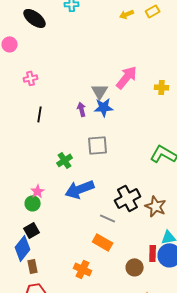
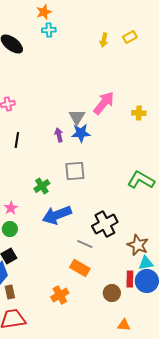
yellow arrow: (127, 14) -> (104, 40), turned -56
pink star: (38, 191) -> (11, 208), moved
brown star: (156, 206) -> (138, 245), moved
orange cross: (83, 269) -> (60, 295), turned 36

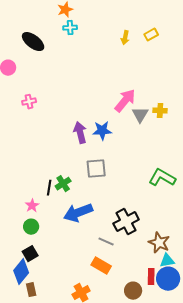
gray triangle: (77, 117) -> (140, 115), moved
purple arrow: (59, 135) -> (80, 133), size x1.5
black line: (17, 140) -> (49, 188), moved

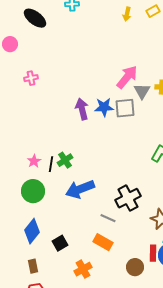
gray square: (96, 169) -> (125, 108), moved
pink star: (32, 206) -> (34, 161), moved
green circle: (31, 227) -> (33, 191), moved, size x1.5
black square: (30, 254) -> (60, 243), moved
blue diamond: (21, 272) -> (32, 231), moved

